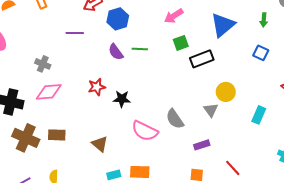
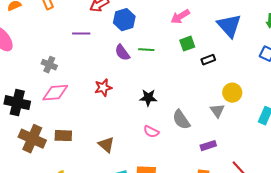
blue triangle: (223, 25) -> (229, 26), turned -32
black rectangle: (202, 59) -> (208, 60), size x0.6
black star: (122, 99) -> (148, 98), moved
pink semicircle: (145, 131) -> (151, 132), size x0.6

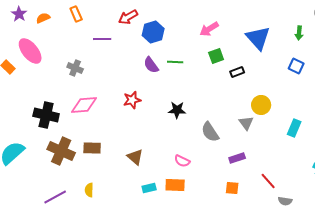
purple line: (81, 34) -> (102, 39), moved
gray cross: (49, 65) -> (75, 68), moved
pink semicircle: (151, 132) -> (182, 161), moved

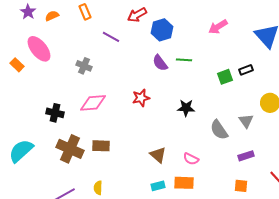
purple line: (102, 39) -> (111, 37), turned 30
green square: (216, 56) -> (225, 77), moved
black cross: (46, 115) -> (55, 113), size x0.7
gray triangle: (246, 123) -> (246, 121), moved
brown triangle: (135, 157) -> (158, 155), moved

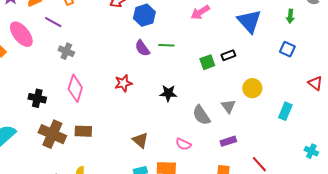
purple line: (111, 37) -> (53, 22), moved
pink diamond: (93, 103) -> (75, 88), turned -68
pink semicircle: (191, 159) -> (183, 144), moved

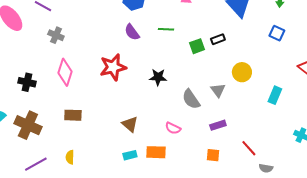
green line: (166, 45) -> (166, 29), moved
red star: (123, 83) -> (113, 67), size x1.5
brown cross: (52, 134) -> (28, 125), moved

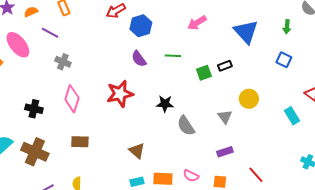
cyan rectangle: (275, 95) -> (292, 116), moved, turned -54
gray semicircle: (191, 99) -> (186, 126), moved
pink semicircle: (173, 128) -> (191, 176), moved

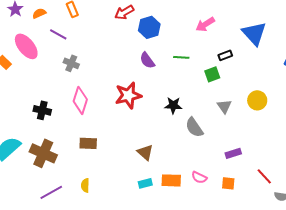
black rectangle: (225, 66) -> (225, 55), moved
gray triangle: (225, 117) -> (224, 106), moved

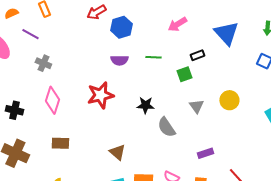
purple semicircle: (147, 60) -> (119, 60), turned -54

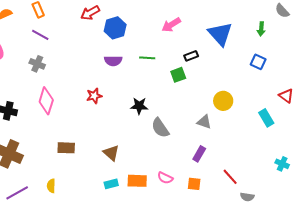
purple line: (30, 34) -> (40, 35), moved
red star: (100, 95) -> (94, 96), size x0.6
gray triangle: (196, 106) -> (204, 122), moved, turned -35
brown rectangle: (60, 143) -> (66, 148), moved
purple rectangle: (205, 153) -> (199, 154), turned -42

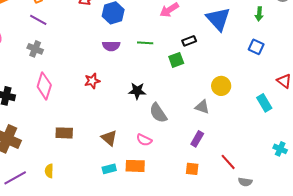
pink semicircle: (165, 178) -> (144, 140), moved

